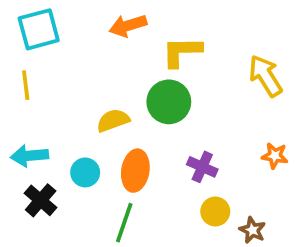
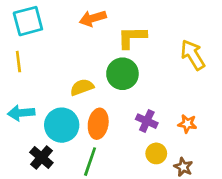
orange star: (275, 156) -> (187, 124), moved
cyan circle: (85, 172) -> (62, 125), size x1.6
black cross: (41, 200) -> (41, 157), moved

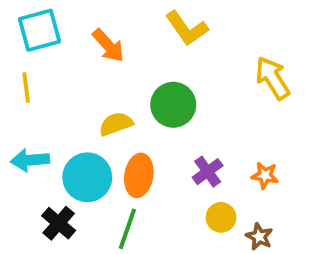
orange arrow: (93, 18) -> (108, 46), moved, turned -115
yellow L-shape: (132, 37) -> (187, 28), moved, turned -124
purple cross: (147, 121) -> (208, 172), turned 30

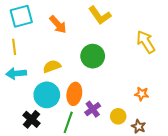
yellow semicircle: (116, 124) -> (52, 66), moved
cyan arrow: (30, 160) -> (16, 73), moved
purple cross: (208, 172) -> (93, 109), moved

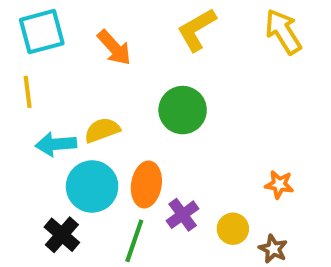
yellow L-shape: (100, 15) -> (197, 30), turned 95
yellow arrow: (146, 42) -> (283, 32), moved
cyan arrow: (16, 73) -> (56, 144), moved

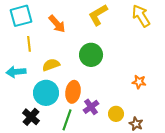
yellow line: (28, 92) -> (29, 44), moved
cyan arrow: (56, 144) -> (16, 72), moved
orange star: (279, 184) -> (139, 82), moved

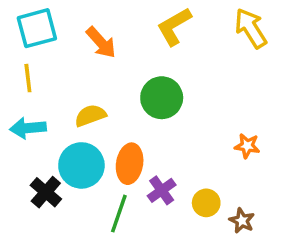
yellow line: (29, 44) -> (28, 78), moved
black cross: (31, 117) -> (46, 192), moved

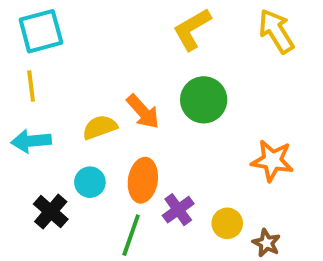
orange arrow: (101, 42) -> (143, 112), moved
green circle: (162, 98) -> (204, 100), moved
orange star: (247, 146) -> (272, 161), size x1.5
cyan circle: (81, 165) -> (90, 182), size x0.6

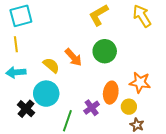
yellow semicircle: (100, 127) -> (51, 65), turned 60
orange ellipse: (143, 180) -> (111, 93), moved
cyan circle: (90, 182) -> (46, 94), size x1.6
yellow circle: (227, 223) -> (129, 107), moved

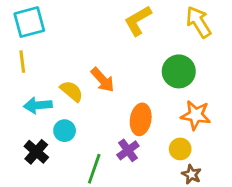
green circle: (105, 51) -> (179, 71), moved
cyan arrow: (16, 72) -> (38, 105), moved
orange ellipse: (111, 93) -> (141, 119), moved
cyan circle: (46, 94) -> (65, 131), size x0.6

